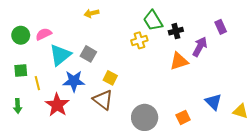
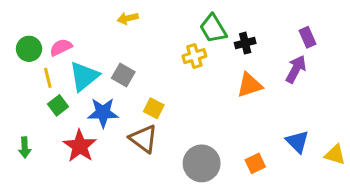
purple arrow: (200, 47) -> (296, 69), moved
green square: (21, 71) -> (58, 105), moved, turned -32
yellow line: (37, 83) -> (48, 78), moved

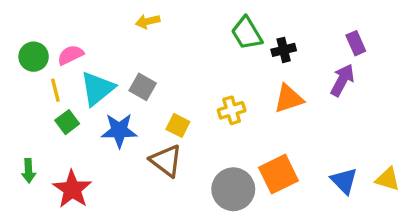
yellow cross: (194, 56) -> (232, 110), moved
blue triangle: (297, 142) -> (344, 181), moved
red star: (80, 146) -> (72, 189), moved
orange square: (255, 163) -> (279, 174), moved, size x1.6

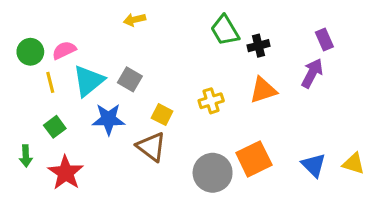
green square: (67, 122) -> (55, 127), moved

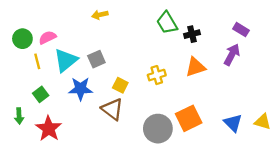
purple rectangle: (324, 40) -> (241, 30), turned -35
gray square: (130, 79) -> (96, 59), turned 36

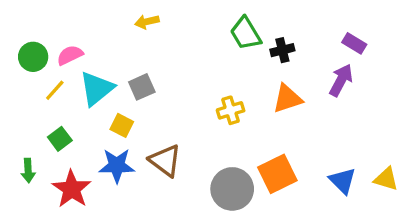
yellow line: (37, 61) -> (55, 90), turned 56
yellow square: (120, 85) -> (122, 125), moved
blue star: (80, 89) -> (117, 166), moved

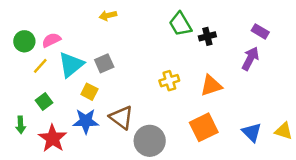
orange triangle: (287, 99) -> (211, 86), moved
gray circle: (232, 189) -> (150, 141), moved

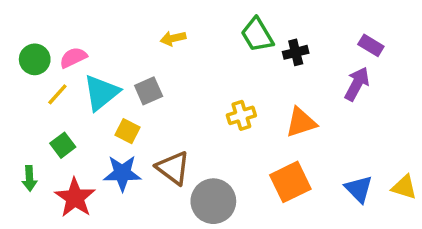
yellow arrow: (108, 15) -> (173, 38), moved

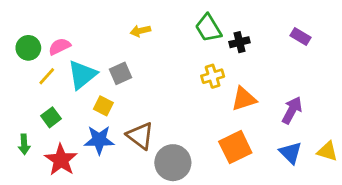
purple arrow: (357, 84) -> (292, 110), moved
yellow cross: (241, 115) -> (213, 76), moved

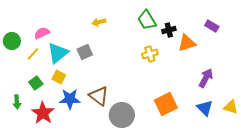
green circle: (28, 48) -> (12, 41), moved
orange triangle: (244, 99) -> (187, 43), moved
yellow square: (103, 106) -> (59, 77), moved

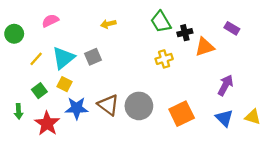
pink semicircle: (42, 33) -> (50, 21), moved
green circle: (12, 41) -> (14, 34), moved
gray circle: (122, 115) -> (139, 106), moved

